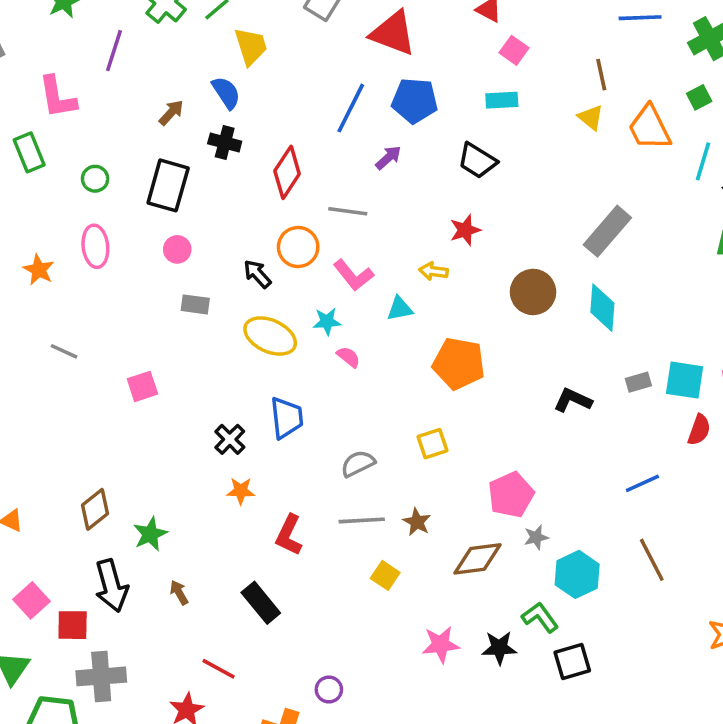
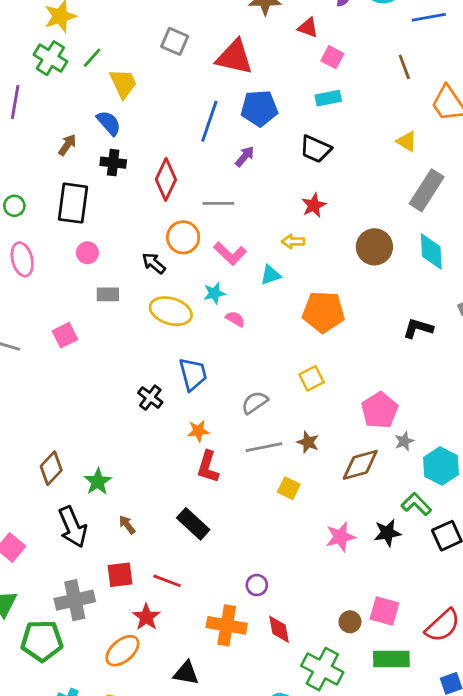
yellow triangle: (591, 117) -> (407, 141), moved
pink square: (142, 386) -> (65, 335), moved
orange star: (241, 491) -> (198, 431), moved
red square: (73, 625) -> (120, 575), moved

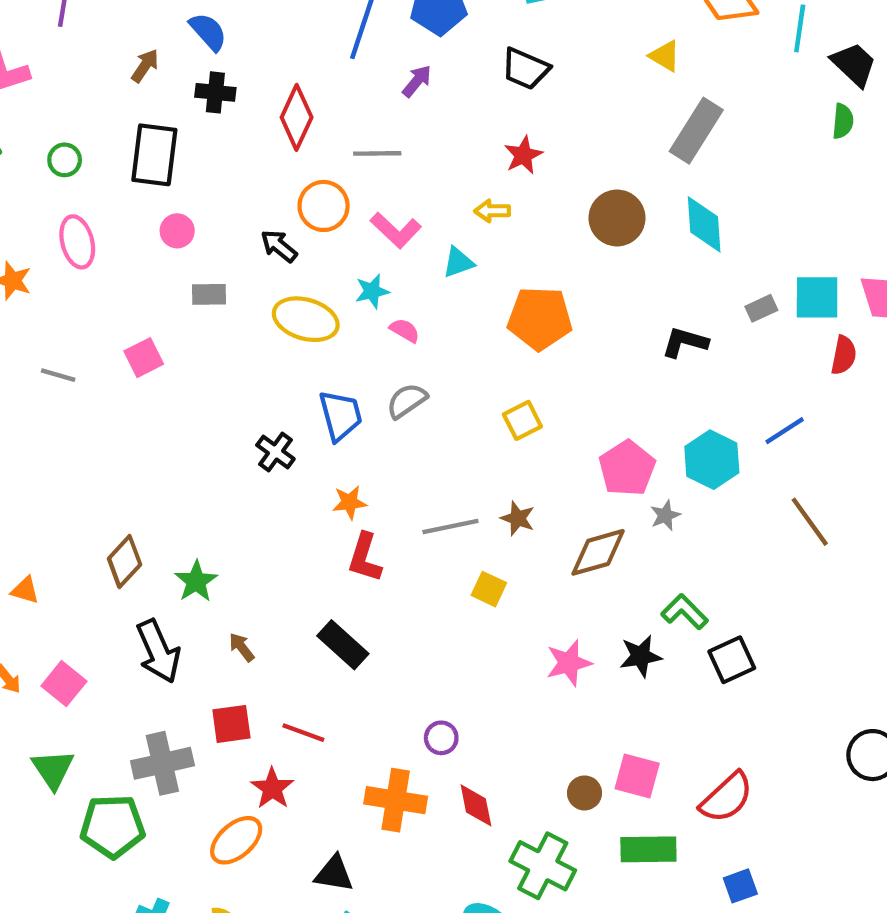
gray semicircle: (255, 403) -> (407, 401), moved
cyan hexagon: (441, 466) -> (712, 460), moved

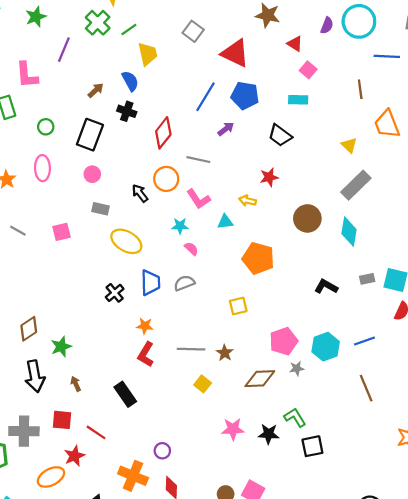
yellow ellipse: (306, 319) -> (126, 241), moved

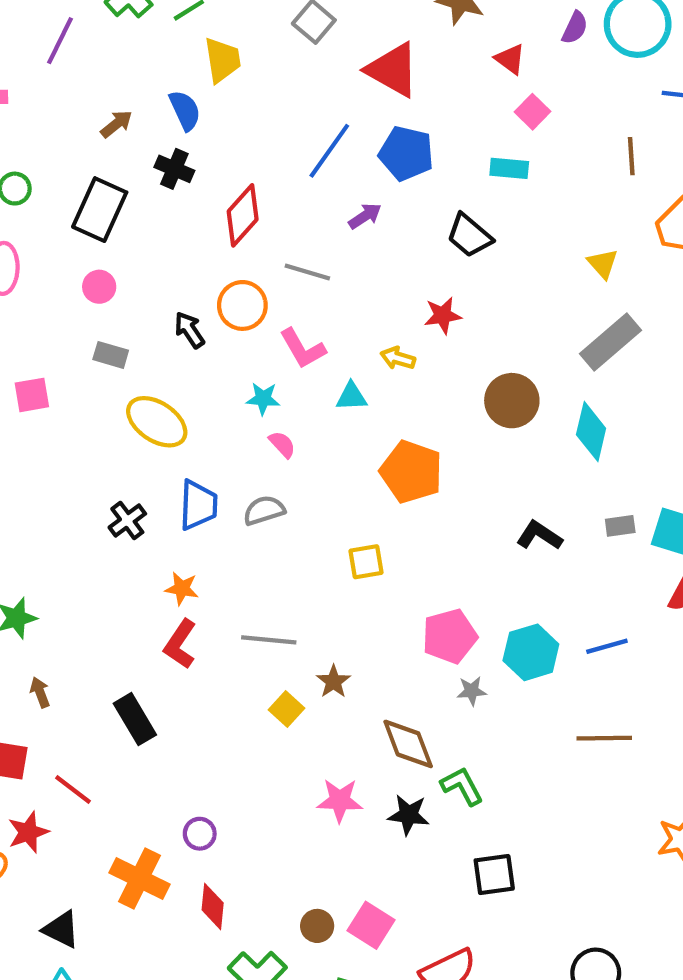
brown star: (225, 353) -> (333, 681), moved
brown diamond: (260, 379) -> (408, 744), moved, turned 68
brown line: (366, 388) -> (604, 738), turned -72
black square: (312, 446) -> (494, 875), moved

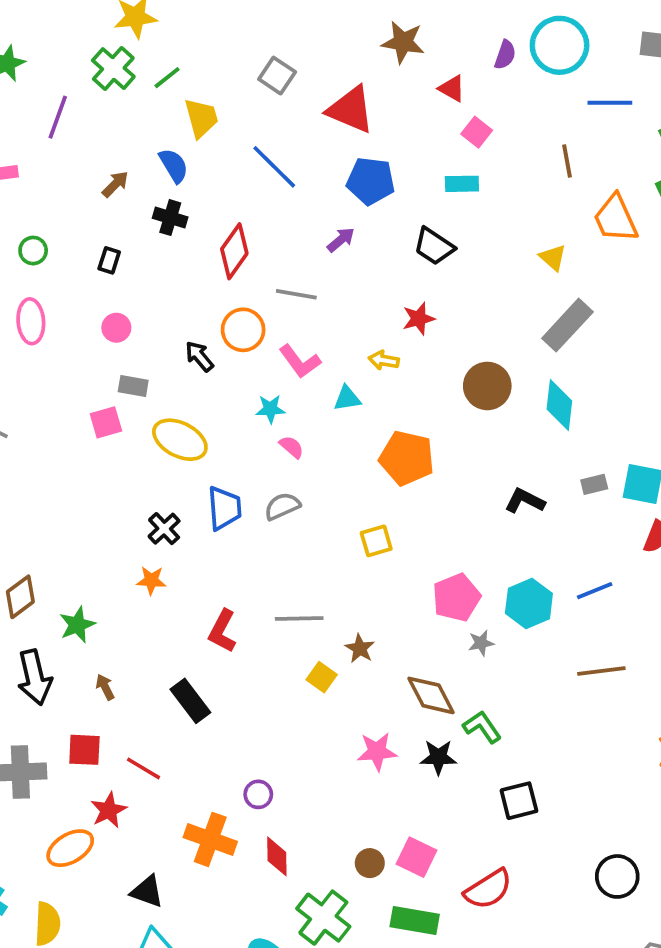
blue line: (329, 151) -> (274, 167), moved, turned -74
black rectangle: (100, 210) -> (109, 260), size x0.5
pink square: (32, 395) -> (106, 422), moved
orange star: (182, 589) -> (151, 580), moved

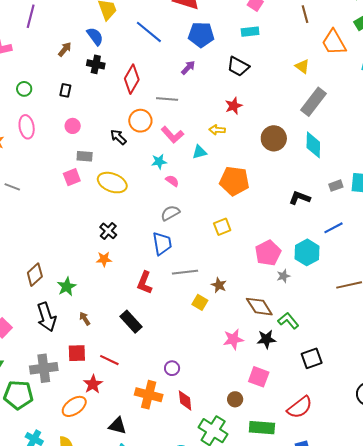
blue trapezoid: (224, 508) -> (162, 244), moved
blue line: (595, 591) -> (334, 228), moved
pink square: (417, 857) -> (259, 377), moved

